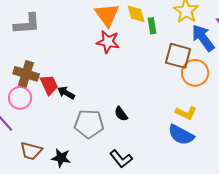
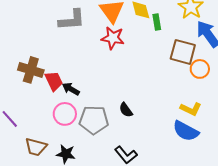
gray L-shape: (27, 24) -> (72, 20), moved
orange circle: (195, 73) -> (200, 69), size x0.7
pink circle: (20, 98) -> (65, 114), moved

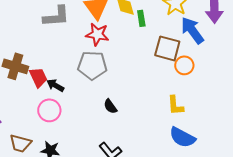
yellow L-shape: (191, 109) -> (175, 105), turned 60
gray pentagon: (94, 120) -> (92, 65), moved
blue semicircle: (186, 131) -> (182, 137), moved

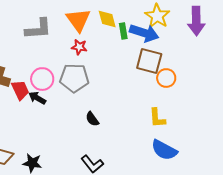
blue arrow: (192, 30) -> (144, 33), moved, turned 144
red star: (97, 34) -> (79, 47), size x0.7
pink circle: (49, 110) -> (42, 79), moved

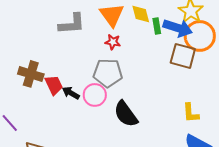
orange circle: (166, 78) -> (200, 36), moved, size x1.6
pink circle: (42, 79) -> (95, 95), moved
black semicircle: (92, 119) -> (126, 114), size x1.8

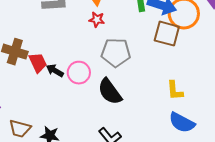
gray pentagon: (108, 73) -> (116, 53), moved

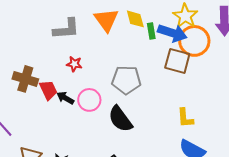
red star: (97, 20) -> (74, 64), moved

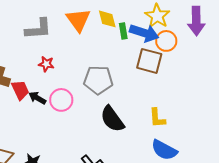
orange circle: (194, 41) -> (166, 41), size x0.7
black semicircle: (120, 119) -> (112, 119), moved

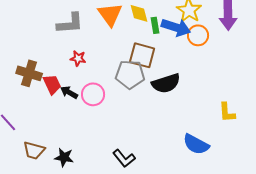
brown square: (149, 61) -> (142, 55), moved
yellow L-shape: (157, 118) -> (227, 112), moved
black semicircle: (112, 119) -> (166, 83), moved, turned -72

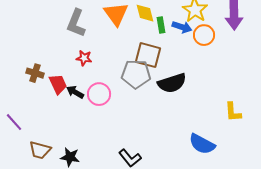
gray L-shape: (70, 23) -> (76, 23), turned 116
blue arrow: (176, 27) -> (182, 27), size x0.7
brown cross: (29, 73) -> (35, 73), size x0.7

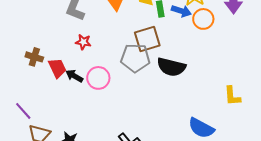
brown square: (148, 55) -> (147, 39), turned -32
black semicircle: (172, 83) -> (171, 67), turned 32
purple line: (14, 122) -> (23, 111), moved

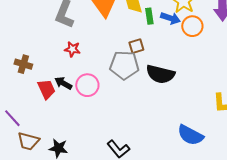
brown square: (147, 39) -> (136, 46), size x0.6
red trapezoid: (57, 68) -> (46, 89), moved

